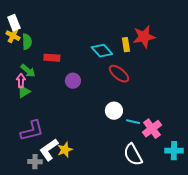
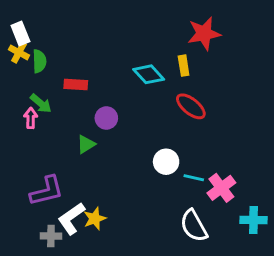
red star: (144, 37) -> (204, 34), moved
red ellipse: (119, 74) -> (191, 106), moved
green triangle: (24, 92) -> (86, 144), moved

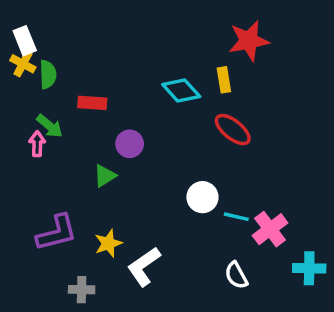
white L-shape: (71, 219) -> (144, 266), moved
yellow star: (95, 219) -> (108, 243), moved
white semicircle: (194, 226) -> (236, 275), size x0.7
gray cross: (51, 236) -> (82, 290), moved

